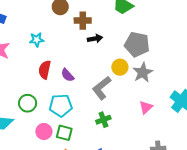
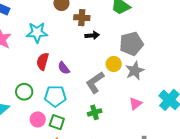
cyan star: (37, 40) -> (37, 32), size x1.5
gray pentagon: (137, 44) -> (131, 44), turned -30

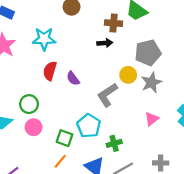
brown cross: (82, 18) -> (114, 23), moved
cyan pentagon: (55, 96) -> (89, 126), moved, turned 30
green cross: (95, 112) -> (114, 143), moved
pink circle: (38, 119) -> (34, 127), moved

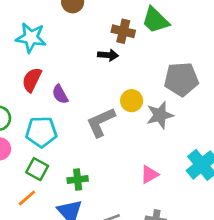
gray pentagon: (148, 53) -> (181, 79), moved
pink triangle: (152, 119) -> (149, 174), moved
cyan pentagon: (89, 126) -> (41, 132), moved, turned 30
green cross: (114, 143) -> (78, 180), moved

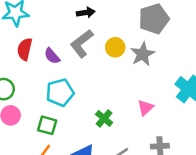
gray L-shape: (101, 122) -> (82, 43), moved
cyan pentagon: (41, 132) -> (60, 92), moved
green cross: (78, 180) -> (104, 118), moved, turned -30

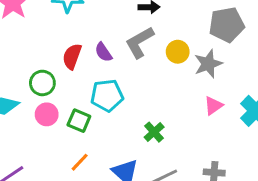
red semicircle: (25, 49) -> (72, 56), moved
pink triangle: (145, 108) -> (213, 106), moved
green square: (47, 125) -> (79, 121), moved

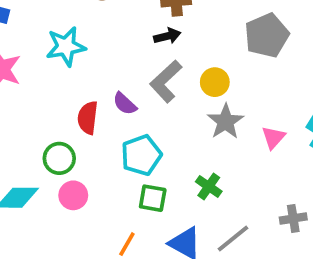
gray star: (208, 64) -> (225, 122), moved
green square: (79, 121) -> (153, 198), moved

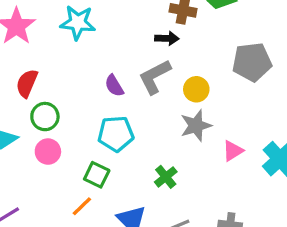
red semicircle: (88, 118) -> (27, 83), moved
green square: (153, 198) -> (97, 175), moved

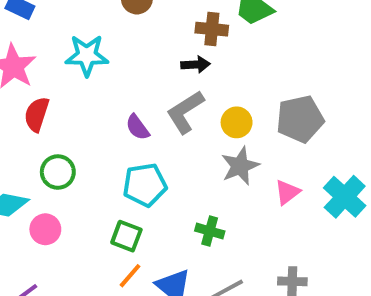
gray pentagon: (252, 62) -> (300, 119), moved
red semicircle: (27, 83) -> (37, 114), moved
pink circle: (48, 152) -> (45, 229), moved
green cross: (166, 177) -> (210, 231), turned -30
orange line: (82, 206) -> (130, 276), moved

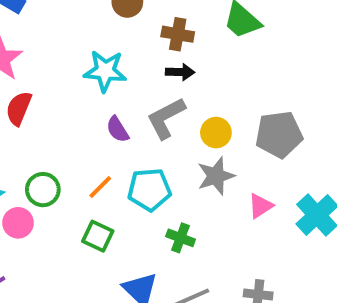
brown cross: (212, 29) -> (178, 34), moved
cyan star: (87, 55) -> (105, 71), moved
green circle: (58, 172) -> (43, 190), moved
cyan pentagon: (145, 185) -> (149, 190), moved
orange line: (130, 276) -> (100, 187), moved

